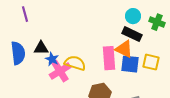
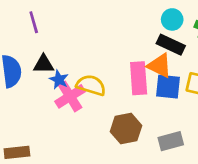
purple line: (25, 14) -> (34, 22), moved

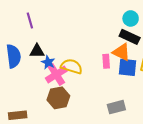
pink rectangle: (139, 78) -> (106, 61), size x0.6
brown hexagon: (126, 129) -> (58, 98), moved
gray rectangle: (171, 141) -> (116, 107), moved

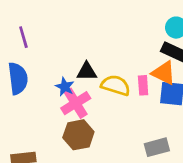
purple line: (30, 21) -> (23, 37), moved
black triangle: (37, 51) -> (87, 72), moved
yellow semicircle: (72, 66) -> (116, 85), moved

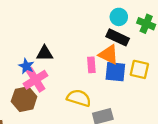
yellow semicircle: (116, 85) -> (79, 98), moved
brown hexagon: (78, 135) -> (24, 99), moved

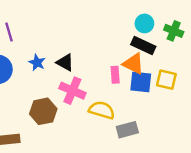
black triangle: (45, 53) -> (65, 63), turned 30
blue star: (26, 66) -> (37, 63), moved
pink cross: (35, 80) -> (72, 91), moved, turned -35

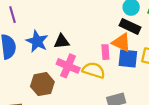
blue star: (37, 63) -> (37, 41), size x1.5
black triangle: (65, 63) -> (62, 41), turned -35
yellow semicircle: (102, 110) -> (94, 70), moved

